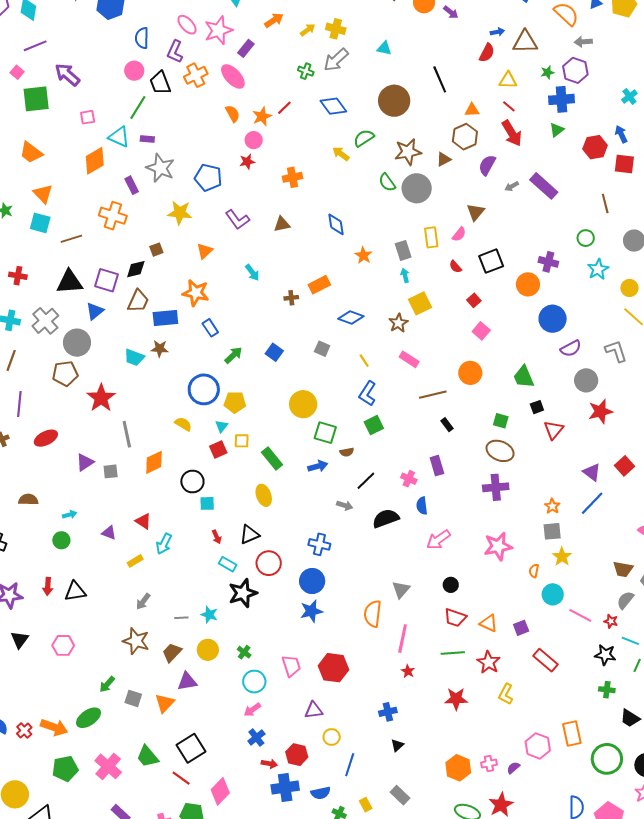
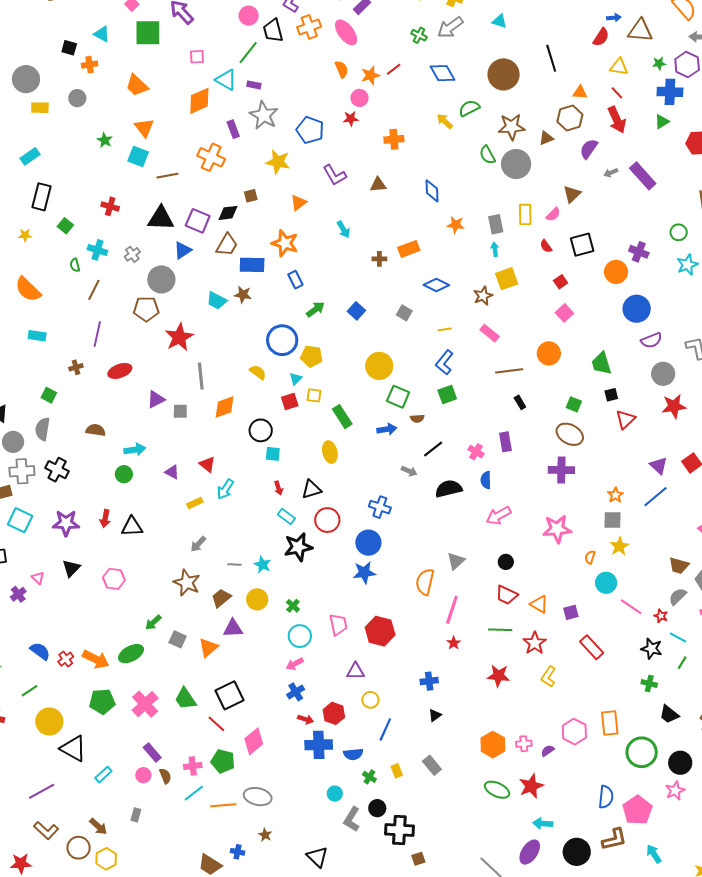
orange star: (363, 255) -> (456, 225), turned -30
gray cross: (45, 321) -> (132, 254), size x0.6
yellow line: (364, 361) -> (445, 329), turned -72
cyan arrow: (70, 515) -> (135, 450), size x1.5

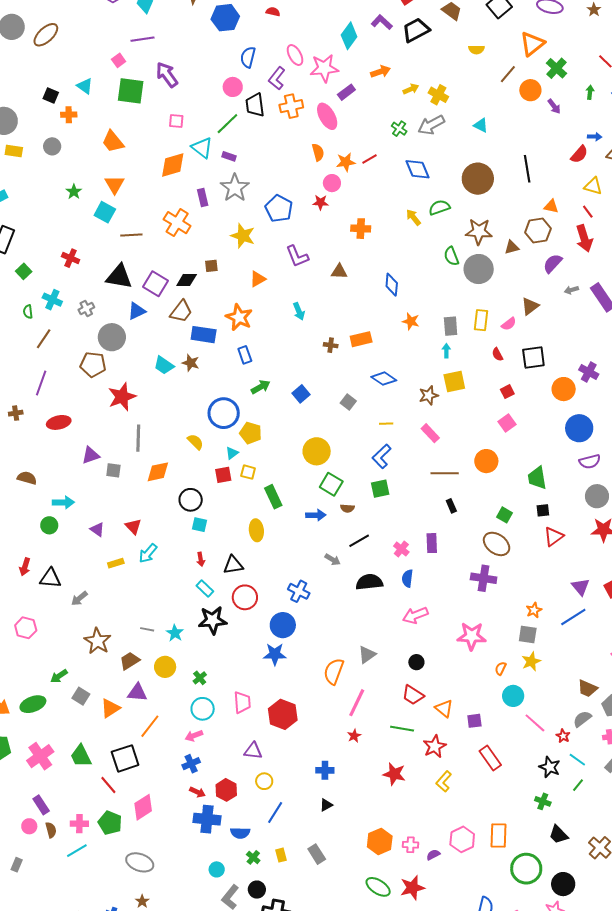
gray arrow: (198, 544) -> (79, 598), moved
orange line: (223, 805) -> (150, 726), moved, turned -55

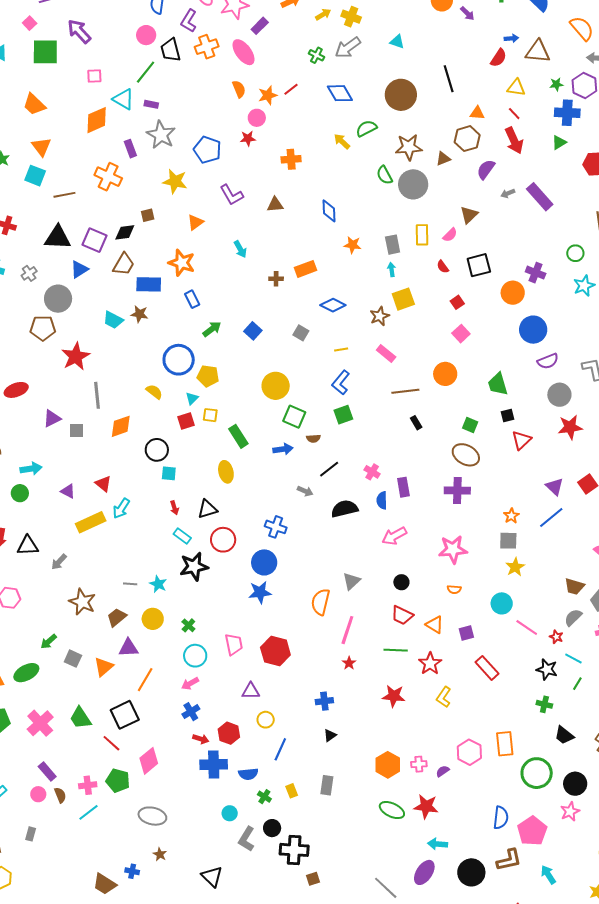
purple rectangle: (432, 543) -> (403, 487), moved
yellow rectangle: (116, 563) -> (91, 522), size x1.8
orange semicircle: (501, 668) -> (454, 589), moved, turned -104
gray rectangle: (317, 854) -> (327, 785), turned 48
red star: (412, 888) -> (426, 806), turned 30

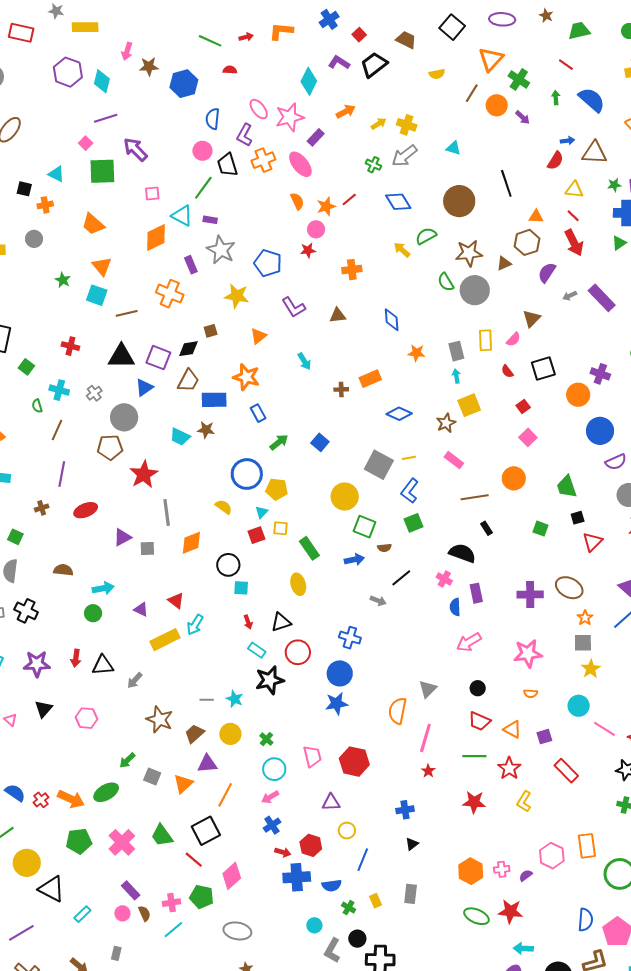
gray square: (301, 333) -> (379, 465), moved, size x1.8
brown ellipse: (466, 455) -> (569, 588), moved
black semicircle: (344, 509) -> (462, 553), moved, turned 36

